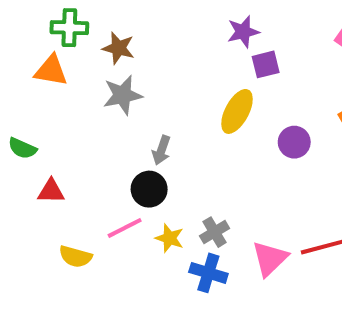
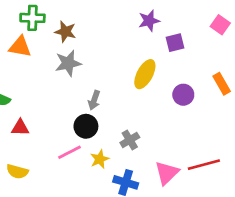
purple square: (266, 64) -> (175, 43), moved
gray cross: (215, 232) -> (130, 140), moved
yellow star: (170, 238) -> (100, 159), turned 30
yellow semicircle: (76, 257) -> (17, 172), moved

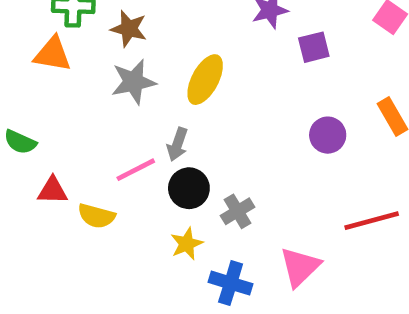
yellow ellipse: (145, 74) -> (205, 80), moved
black circle: (86, 126) -> (189, 188), moved
pink line: (69, 152) -> (136, 170), moved
red line: (204, 165) -> (372, 221), moved
yellow semicircle: (17, 172) -> (96, 216), moved

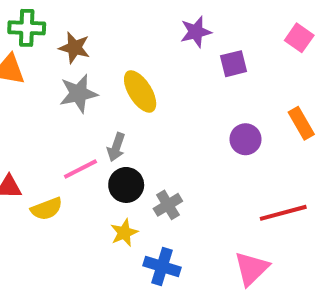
yellow ellipse: (205, 80) -> (140, 91), turned -60
yellow semicircle: (96, 216) -> (47, 209), turned -36
pink triangle: (300, 267) -> (251, 269), moved

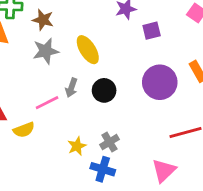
purple circle: (245, 139) -> (160, 82), size x1.6
black circle: (126, 185) -> (104, 90), moved
gray cross: (168, 205) -> (109, 142), moved

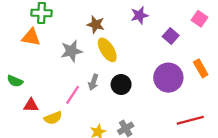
brown star: (43, 20) -> (96, 24), moved
purple square: (152, 31) -> (171, 36), moved, turned -35
pink line: (47, 103) -> (73, 95), turned -30

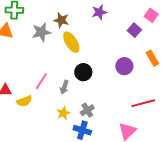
purple square: (171, 36) -> (134, 30), moved
gray star: (71, 51) -> (41, 32), moved
purple circle: (168, 78) -> (124, 66), size x0.7
gray arrow: (93, 82) -> (64, 87), moved

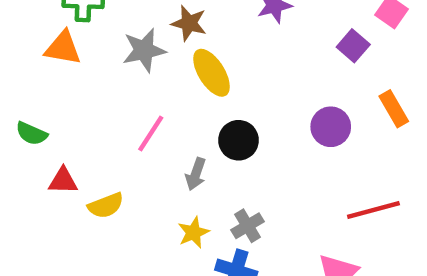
pink line: (41, 81) -> (151, 134), moved

